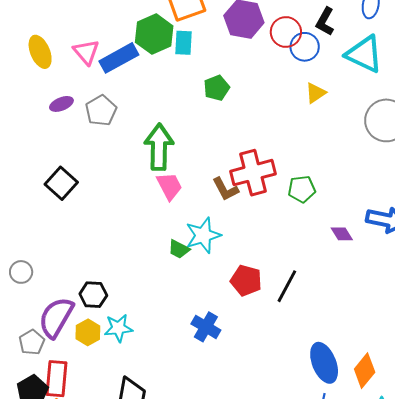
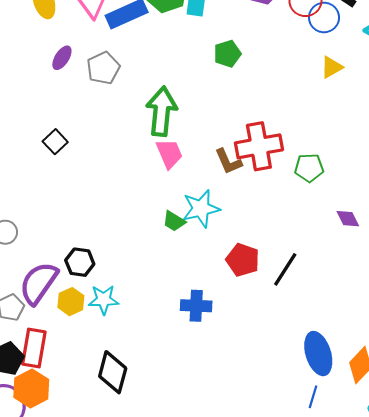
purple ellipse: (61, 104) -> (62, 58), turned -40
black square: (61, 183) -> (55, 142), size x0.7
blue cross: (206, 327) -> (196, 306), turned -32

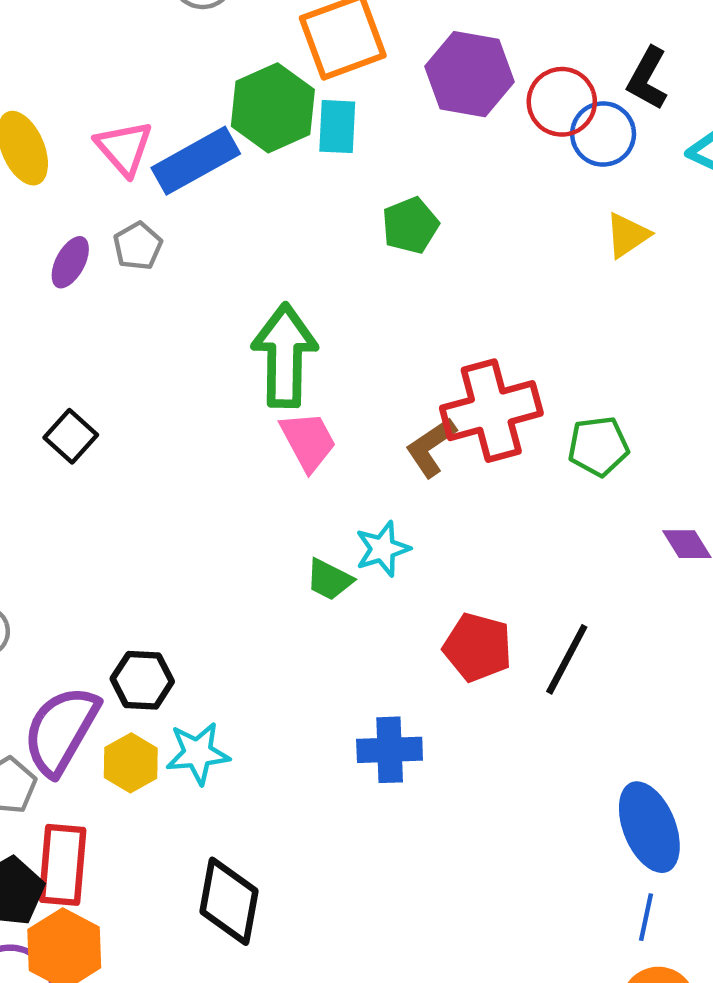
gray pentagon: (103, 68) -> (138, 246), moved, size x0.7
brown L-shape: (228, 162) -> (431, 447), turned 84
cyan star: (201, 209) -> (383, 549), size x0.7

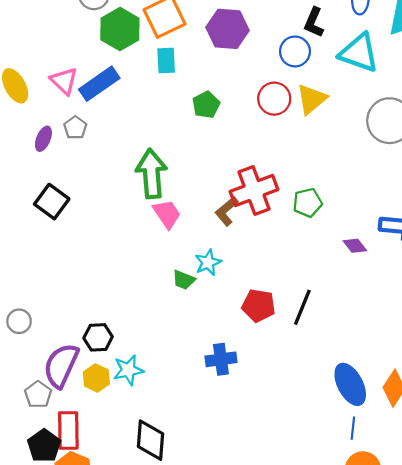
red circle: (562, 102) -> (274, 99), moved
green hexagon: (273, 108) -> (120, 29), moved
yellow triangle: (627, 235) -> (312, 99), size x1.4
black square: (71, 436) -> (52, 202), moved, size x1.4

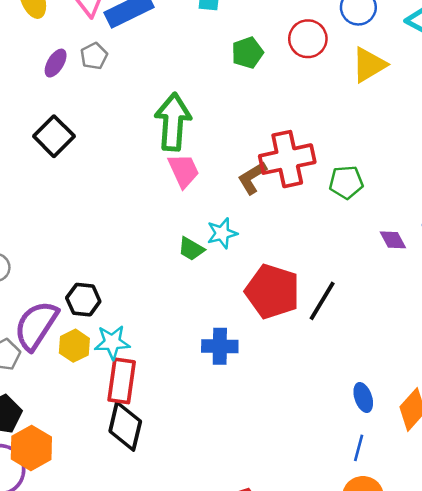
red circle: (274, 99) -> (308, 39), moved
red pentagon: (259, 306) -> (272, 291), size x1.4
blue ellipse: (350, 384) -> (363, 397), size x0.6
red rectangle: (68, 430) -> (122, 381), moved

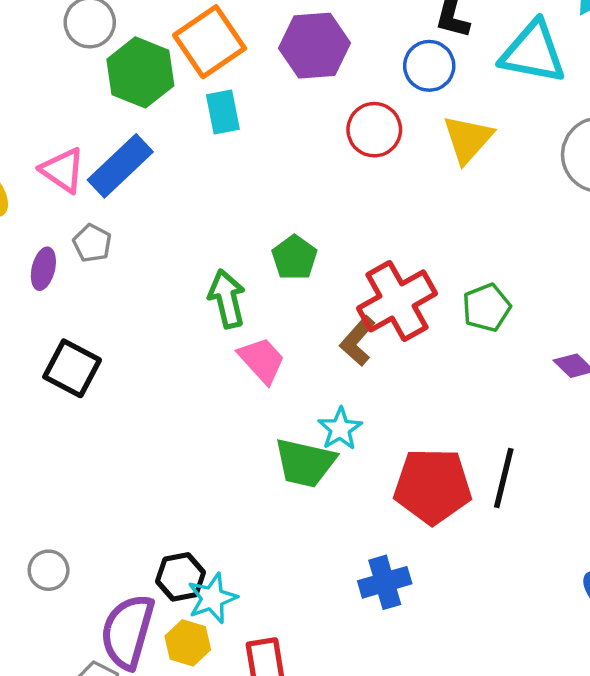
green pentagon: (247, 53) -> (294, 258), moved
green arrow: (173, 122) -> (227, 299), size x0.7
green trapezoid: (191, 249) -> (305, 463), size x1.6
cyan star: (112, 342) -> (212, 598), moved

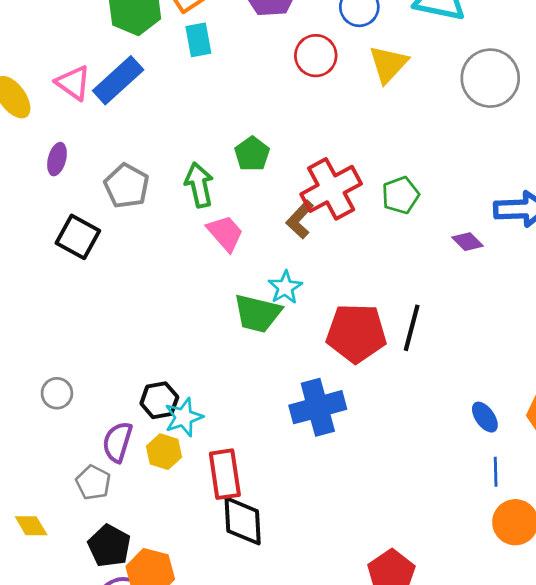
gray pentagon: (92, 243) -> (127, 186), moved, size x1.5
blue cross: (385, 582) -> (318, 407), size x1.4
purple semicircle: (128, 632) -> (117, 442), size x0.7

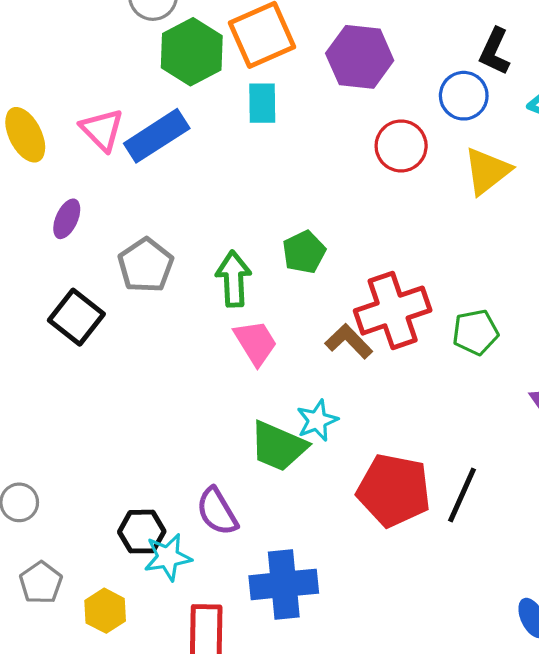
brown L-shape: (300, 219) -> (349, 341), turned 84
blue cross: (318, 407) -> (284, 584), moved
purple semicircle: (117, 442) -> (217, 512), moved, turned -57
yellow hexagon: (164, 452) -> (105, 611), moved
gray pentagon: (93, 482) -> (41, 583), moved

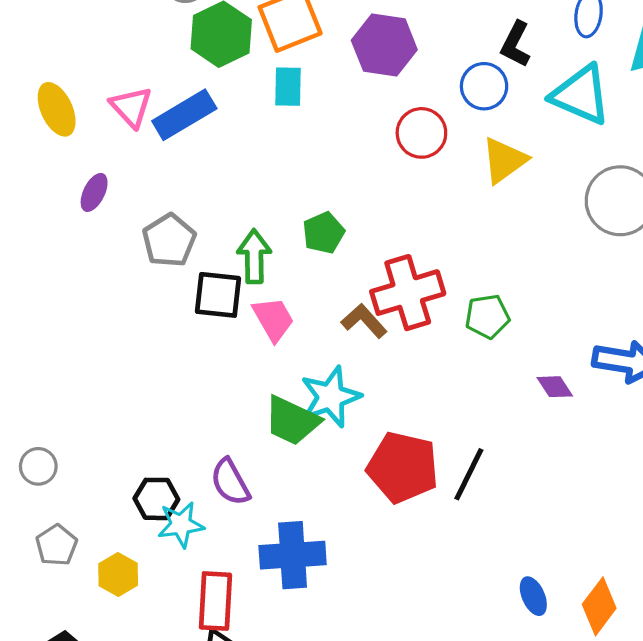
black square: (76, 317) -> (218, 295), moved, turned -34
cyan star: (317, 420) -> (331, 397), size x1.5

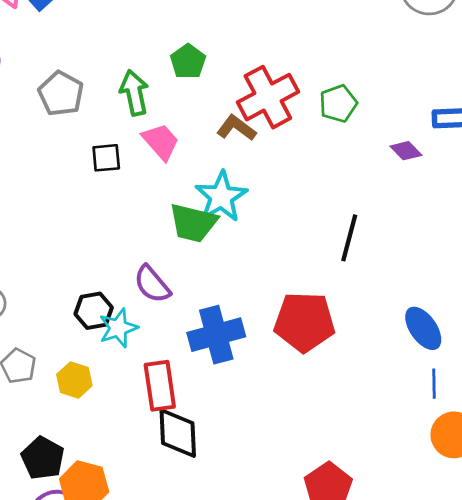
black square: (218, 295) -> (106, 158), moved, size x0.7
red pentagon: (403, 467) -> (305, 322), moved
blue ellipse: (533, 596) -> (423, 328), size x1.4

